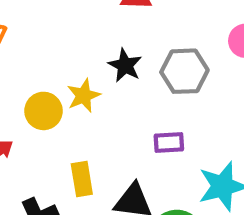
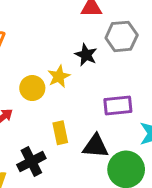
gray hexagon: (184, 71) -> (122, 36), moved
purple rectangle: (169, 143) -> (118, 105), size x1.4

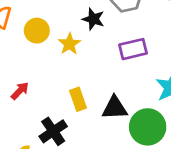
yellow circle: (32, 88) -> (37, 31), moved
purple rectangle: (118, 105) -> (133, 49), moved

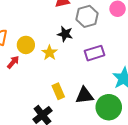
red arrow: (20, 91) -> (13, 62), moved

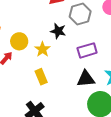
yellow rectangle: (58, 91) -> (41, 77), moved
black triangle: (85, 95) -> (86, 79), moved

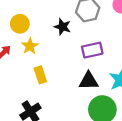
yellow circle: (19, 41) -> (20, 24), moved
yellow star: (42, 49) -> (30, 46), moved

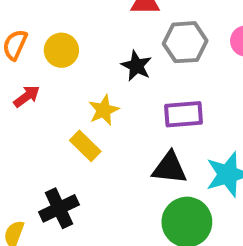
yellow star: (30, 46) -> (104, 110), moved
yellow rectangle: (40, 75) -> (85, 146), turned -35

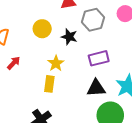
yellow circle: (61, 50) -> (42, 29), moved
yellow rectangle: (85, 146) -> (49, 84), turned 63

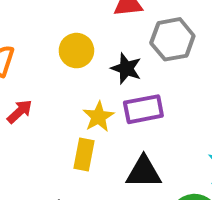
purple rectangle: (99, 58) -> (143, 109), moved
black triangle: (96, 88) -> (144, 172), moved

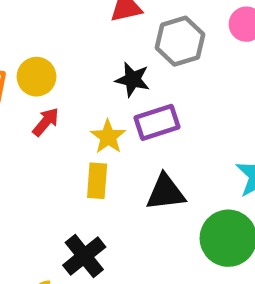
yellow circle: (76, 51) -> (36, 77), moved
red arrow: (20, 112) -> (46, 122), moved

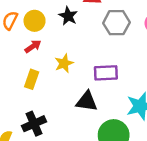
black star: (133, 80) -> (68, 16), moved
purple rectangle: (157, 122) -> (106, 73), moved
yellow rectangle: (97, 181) -> (32, 79), moved

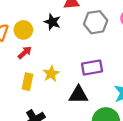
yellow star: (64, 63) -> (51, 74), moved

